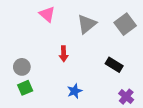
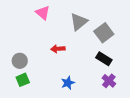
gray square: (125, 24) -> (104, 33), moved
red arrow: (64, 54) -> (58, 49), turned 88
purple cross: (126, 97) -> (109, 81), moved

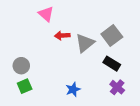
gray triangle: (79, 22) -> (85, 43), moved
red arrow: (58, 49) -> (62, 36), moved

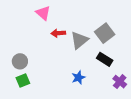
purple cross: (117, 87) -> (120, 82), moved
blue star: (73, 89) -> (78, 77), moved

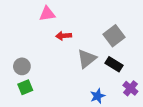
pink triangle: (43, 13) -> (47, 14), turned -49
gray triangle: (79, 40) -> (87, 59), moved
blue star: (78, 77) -> (98, 96), moved

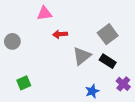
gray circle: (22, 66) -> (12, 41), moved

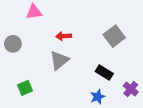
pink triangle: (44, 13) -> (34, 12), moved
gray triangle: (82, 56) -> (59, 60), moved
black rectangle: (108, 61) -> (104, 72), moved

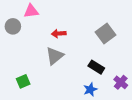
gray circle: (13, 44) -> (13, 26), moved

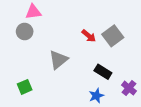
gray circle: (13, 26) -> (25, 31), moved
red arrow: (59, 33) -> (89, 36), moved, turned -136

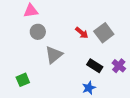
gray circle: (25, 31) -> (38, 32), moved
purple cross: (129, 88) -> (119, 66), moved

